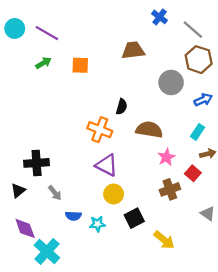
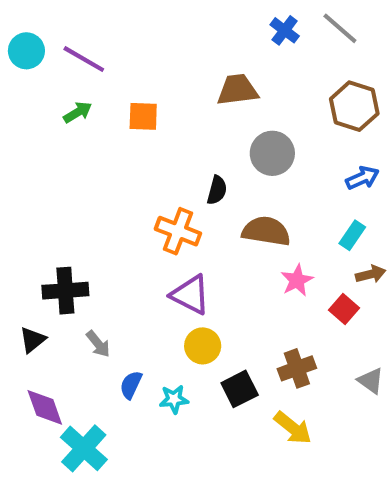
gray line: (193, 30) -> (340, 28), moved
gray circle: (171, 83) -> (272, 153), moved
brown cross: (170, 189) -> (297, 368), moved
blue semicircle: (73, 216) -> (131, 385), turned 112

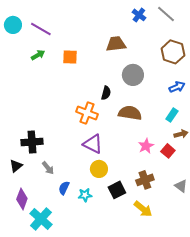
pink star: (297, 280) -> (146, 146), moved
purple diamond: (45, 407) -> (22, 199), turned 40

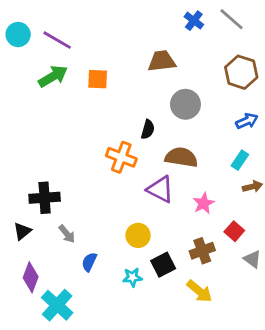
green arrow: (38, 55) -> (53, 76), size x1.5
purple triangle: (93, 144) -> (160, 189), moved
red square: (168, 151) -> (234, 231), moved
cyan star: (85, 195) -> (132, 277), moved

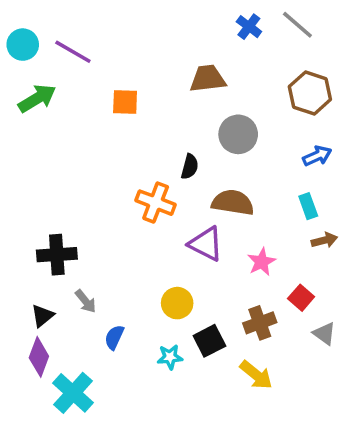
green arrow: (53, 76) -> (37, 98), moved
cyan rectangle: (240, 160) -> (308, 206), turned -54
black triangle: (22, 231) -> (42, 316), moved

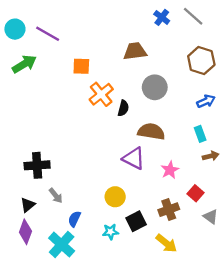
orange cross: (156, 203) -> (101, 94), moved, turned 30
cyan cross: (73, 393) -> (62, 245), moved

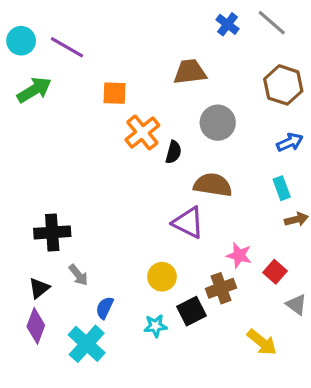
pink star: (170, 170) -> (239, 255), moved, turned -30
brown cross: (169, 210) -> (221, 288), moved
yellow arrow: (166, 243) -> (262, 342), moved

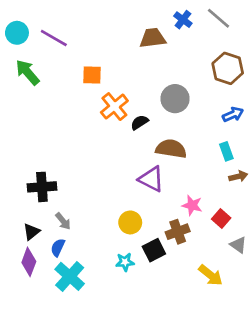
brown trapezoid: (190, 72) -> (153, 38), moved
green arrow: (34, 90) -> (27, 72), turned -100
black semicircle: (173, 152) -> (139, 122), turned -138
blue semicircle: (105, 308) -> (58, 247), moved

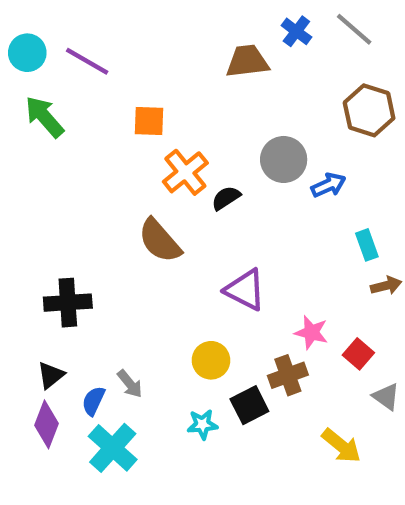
blue arrow: (233, 114) -> (328, 185), moved
brown semicircle: (171, 149) -> (160, 241), moved, turned -140
gray arrow: (63, 221) -> (130, 384), moved

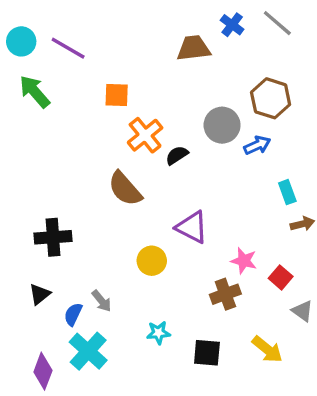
brown hexagon: (369, 110) -> (271, 98), moved
yellow circle: (211, 360) -> (152, 261), moved
black square: (249, 405) -> (207, 353), moved, turned 32
purple diamond: (47, 424) -> (43, 371), moved

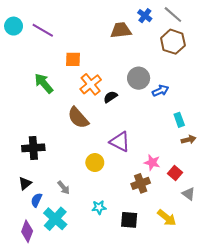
green arrow: (35, 92) -> (44, 83), moved
brown hexagon: (271, 98) -> (173, 42), moved
blue semicircle: (73, 314) -> (36, 200), moved

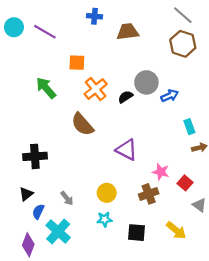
blue cross: (145, 16) -> (95, 16), moved, turned -32
black semicircle: (110, 97) -> (125, 97), moved
yellow circle: (95, 163) -> (107, 193), moved

